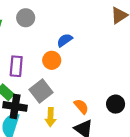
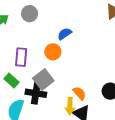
black cross: (15, 106) -> (36, 93), moved
yellow arrow: (51, 117) -> (70, 106), moved

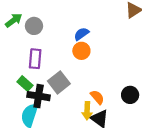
gray circle: (30, 14) -> (34, 26), moved
orange circle: (53, 52) -> (81, 51), moved
black cross: (36, 93) -> (39, 96), moved

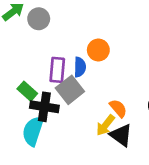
blue semicircle: (81, 34) -> (80, 67), moved, turned 126
purple rectangle: (35, 59) -> (57, 70), moved
yellow arrow: (87, 111) -> (105, 125), turned 36

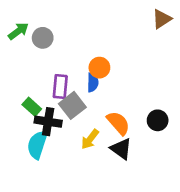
blue semicircle: (80, 67) -> (93, 82), moved
orange semicircle: (118, 108) -> (118, 123), size x1.4
yellow arrow: (105, 125) -> (90, 139), moved

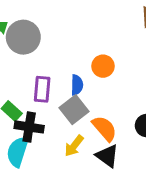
gray circle: (43, 38) -> (23, 37), size x1.5
orange circle: (99, 68) -> (103, 66), moved
gray square: (72, 105) -> (74, 110), moved

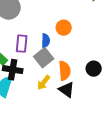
orange semicircle: (104, 128) -> (65, 71), turned 36

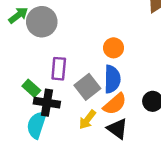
blue semicircle: (46, 41) -> (112, 79), moved, size x1.5
orange semicircle: (65, 71) -> (115, 104), turned 54

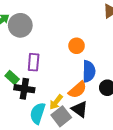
blue semicircle: (112, 79) -> (89, 71), moved
gray square: (87, 87) -> (61, 116), moved
cyan semicircle: (37, 125) -> (38, 113), moved

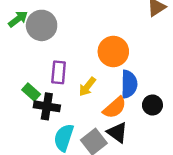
orange circle: (77, 46) -> (113, 52), size x1.5
yellow arrow: (56, 102) -> (87, 87), moved

